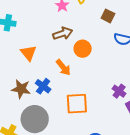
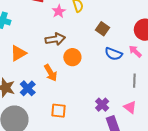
orange triangle: (28, 53) -> (18, 53), turned 30
orange square: (77, 104) -> (59, 111), size x0.7

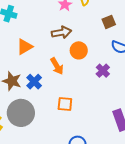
brown square: (102, 29) -> (109, 22), turned 32
purple cross: (102, 105) -> (103, 71), moved

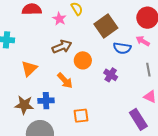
brown square: (109, 22) -> (106, 26), size x1.6
blue cross: (34, 82) -> (46, 101), turned -35

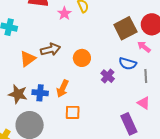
brown square: (106, 26) -> (125, 28), moved
brown arrow: (62, 47) -> (51, 49), moved
blue semicircle: (122, 48) -> (128, 64), moved
orange arrow: (65, 81) -> (62, 89), moved, turned 60

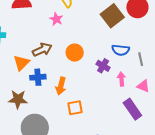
pink star: (64, 13) -> (56, 19), moved
pink arrow: (144, 47) -> (121, 79), moved, turned 56
blue cross: (40, 93) -> (38, 77), moved

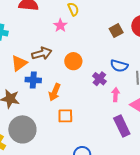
brown square: (112, 16) -> (116, 31), size x0.6

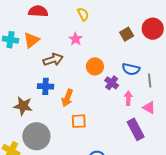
pink star: (60, 25) -> (76, 39), moved
orange circle: (73, 61) -> (95, 66), moved
orange triangle: (19, 63) -> (31, 40), moved

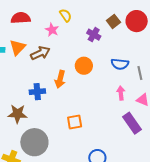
brown square: (127, 34) -> (113, 21), moved
pink star: (76, 39) -> (52, 30), moved
brown arrow: (53, 60) -> (40, 53), moved
purple cross: (112, 83) -> (94, 35), moved
orange arrow: (67, 98) -> (60, 79), moved

